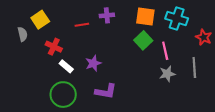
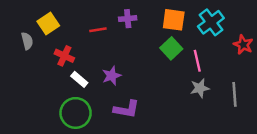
cyan cross: (177, 19) -> (211, 22), turned 35
gray line: (194, 67) -> (235, 94), moved

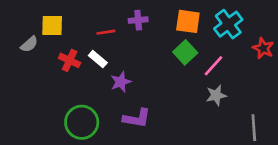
yellow square: (48, 24) -> (52, 25), turned 35
gray semicircle: (27, 41) -> (29, 44), turned 63
pink line: (197, 61) -> (213, 66), turned 55
white rectangle: (79, 79) -> (98, 59), moved
gray line: (235, 94) -> (254, 128), moved

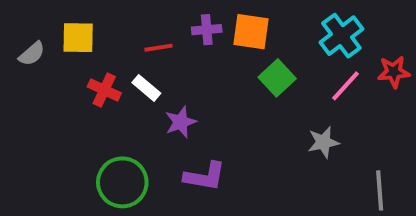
orange square: (188, 21) -> (251, 32), moved
gray semicircle: (29, 44) -> (32, 54), moved
red star: (263, 48) -> (394, 72), turned -30
pink line: (213, 66) -> (345, 86), moved

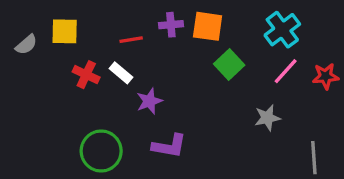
red star: (394, 72) -> (326, 76), moved

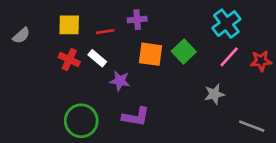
orange square: (208, 26) -> (150, 54), moved
yellow square: (65, 31) -> (69, 25), moved
purple star: (149, 101) -> (120, 81), turned 30
gray line: (314, 158) -> (252, 126), turned -65

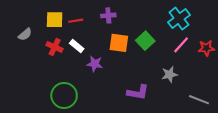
red line: (105, 32) -> (76, 21), moved
gray semicircle: (21, 36) -> (25, 34), moved
purple L-shape: (136, 117) -> (138, 92), moved

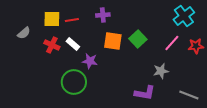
cyan cross: (179, 19) -> (184, 16), moved
purple L-shape: (138, 92) -> (145, 93), moved
green circle: (64, 96) -> (74, 82), moved

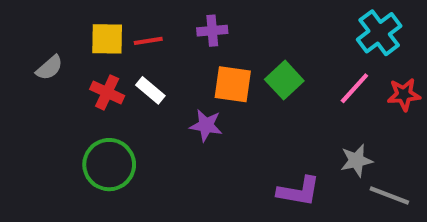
purple star: (90, 61) -> (206, 125), moved
gray star: (161, 71) -> (356, 160), moved
green circle: (74, 82) -> (109, 165), moved

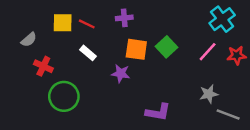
red line: (148, 41) -> (87, 24), turned 35
red cross: (107, 92) -> (43, 66), moved
purple L-shape: (299, 191) -> (158, 112), moved

